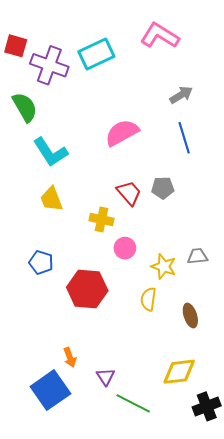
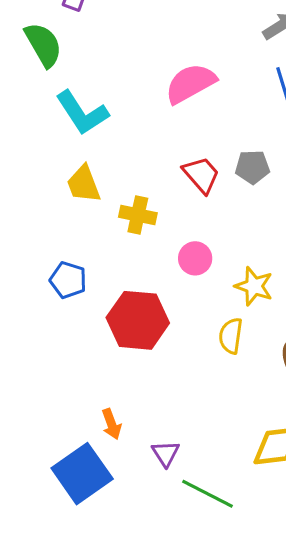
yellow cross: (101, 219) -> (138, 215), moved

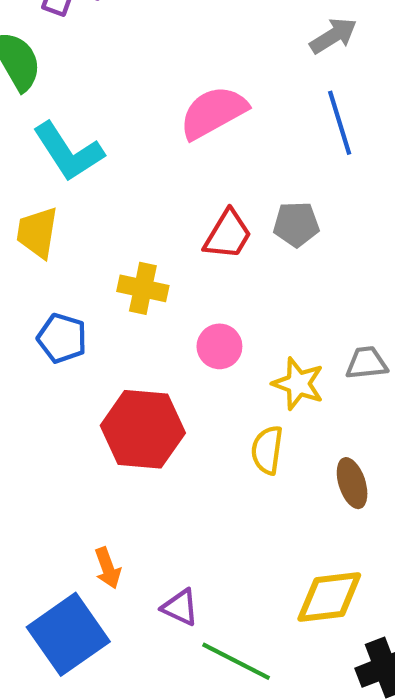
red trapezoid: (201, 175) -> (228, 235), turned 72
yellow trapezoid: (84, 184) -> (37, 233), moved, turned 30
blue pentagon: (68, 280) -> (62, 338), moved
purple triangle: (166, 453) -> (180, 607), turned -32

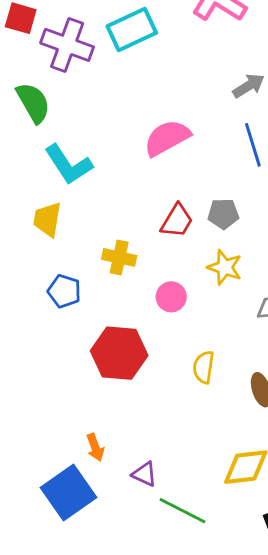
yellow star: (298, 384) -> (225, 267), moved

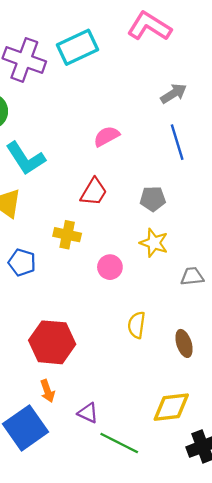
pink semicircle: (167, 138) -> (106, 136), size x0.7
red trapezoid: (177, 221) -> (94, 192), moved
red hexagon: (119, 353) -> (52, 342), moved

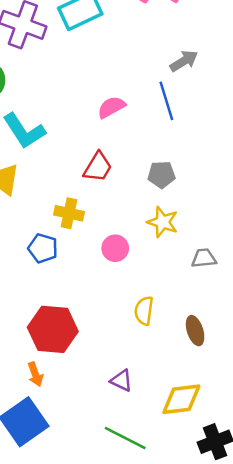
blue line: (177, 142) -> (166, 101), moved
blue pentagon: (22, 262) -> (43, 248), moved
orange arrow: (47, 391) -> (35, 374), moved
purple triangle: (88, 413) -> (121, 381), moved

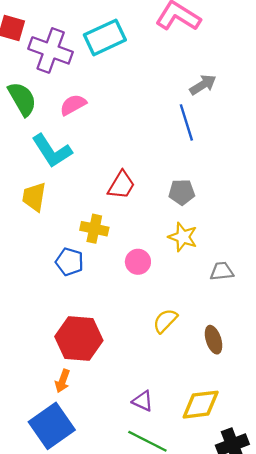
pink semicircle: (111, 107) -> (73, 105), moved
yellow semicircle: (144, 311) -> (165, 321), turned 36
orange arrow: (35, 374) -> (62, 381), turned 40
purple triangle: (121, 381) -> (143, 401), moved

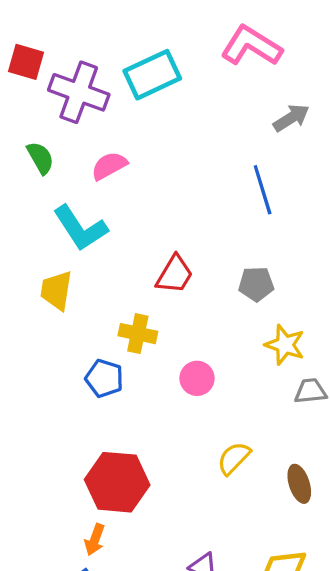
gray arrow: (203, 85) -> (291, 118), moved
green semicircle: (22, 99) -> (40, 158), size x0.7
yellow star: (183, 237) -> (285, 345), moved

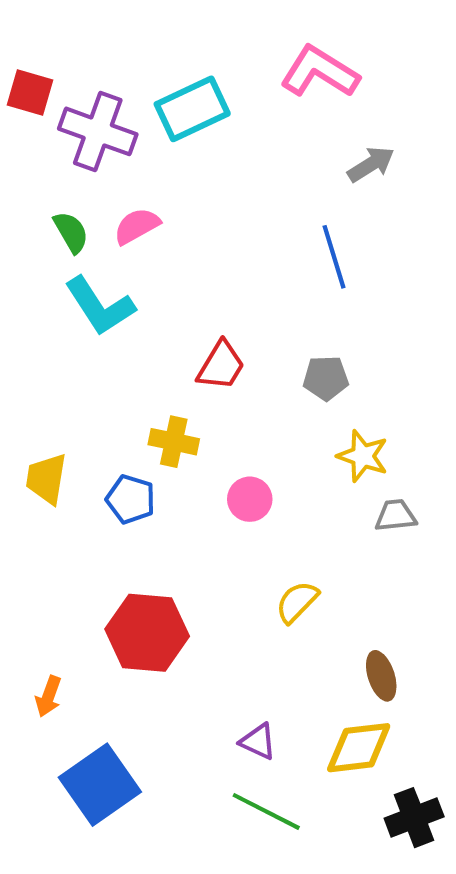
green semicircle: (40, 158) -> (71, 232), moved
yellow trapezoid: (56, 290) -> (46, 479), moved
brown ellipse: (299, 484) -> (381, 676), moved
orange arrow: (95, 540) -> (48, 696), moved

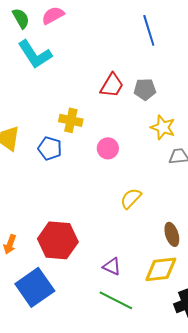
red trapezoid: (221, 366) -> (112, 85), moved
red hexagon: (147, 633) -> (58, 240), moved

